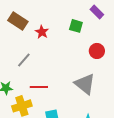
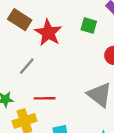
red star: (42, 32) -> (48, 33), size x1.6

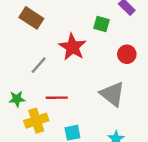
red star: (48, 33) -> (72, 47), moved

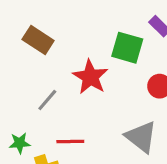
green square: (101, 24) -> (127, 48), size x1.5

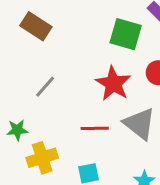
red star: (90, 77) -> (113, 84), moved
red line: (70, 142) -> (95, 128), moved

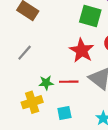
gray line: (45, 87) -> (25, 53), moved
green star: (17, 130) -> (46, 83), moved

